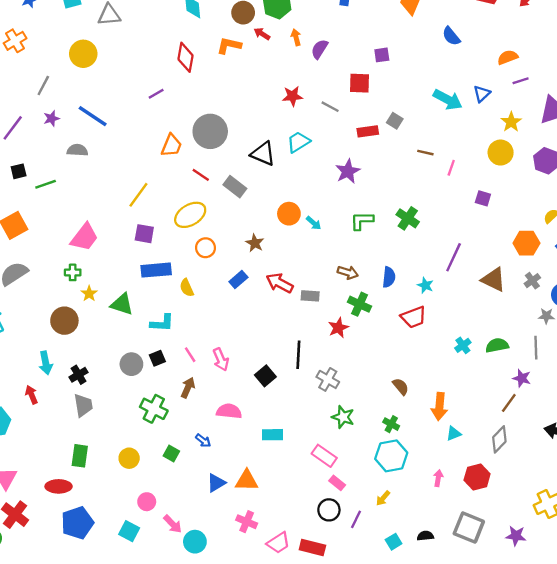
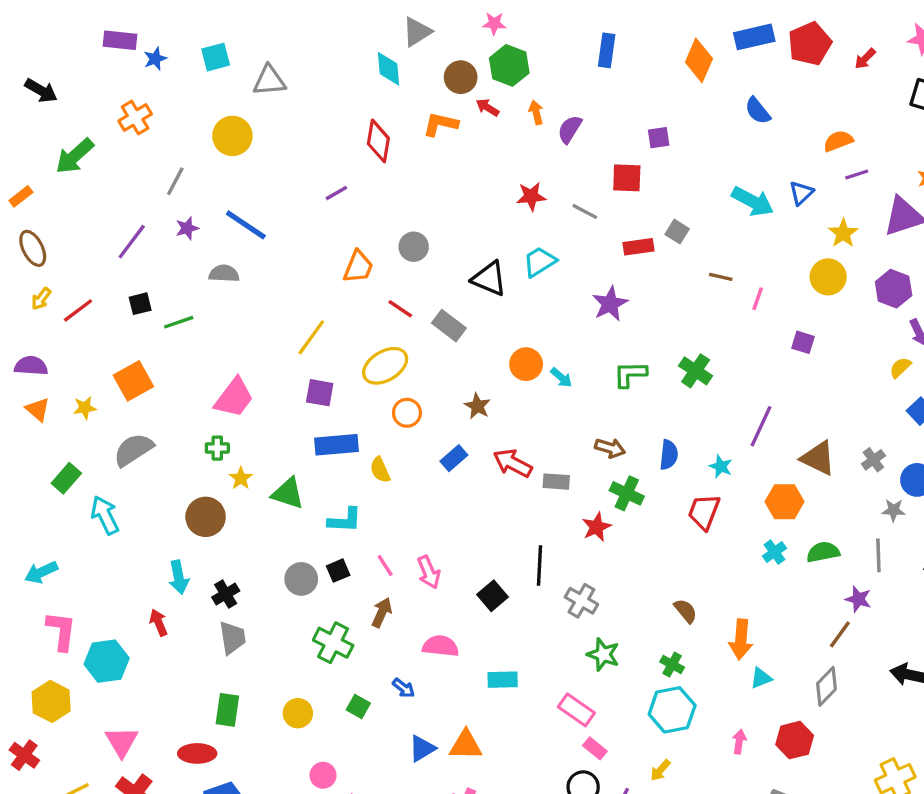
gray circle: (210, 131) -> (414, 247), size x0.6
orange hexagon: (526, 243) -> (784, 502), moved
red trapezoid: (414, 317) -> (704, 512), turned 132

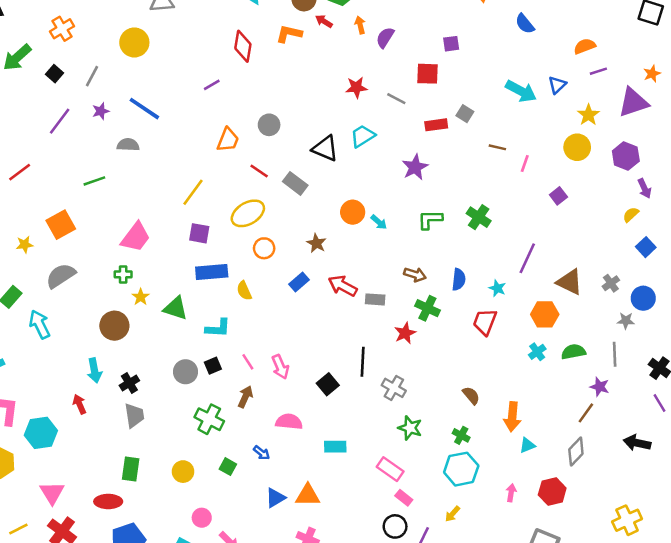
black square: (140, 304) -> (55, 74), moved, turned -35
purple square: (803, 342) -> (558, 196), turned 35

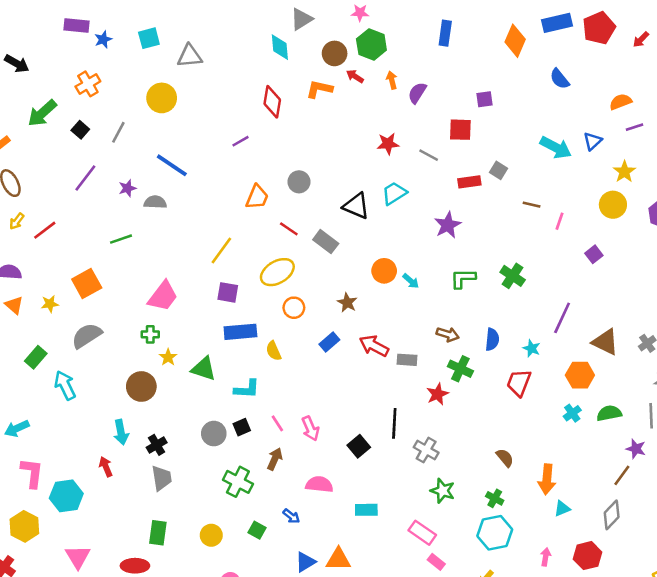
purple star: (101, 111) -> (127, 188), moved

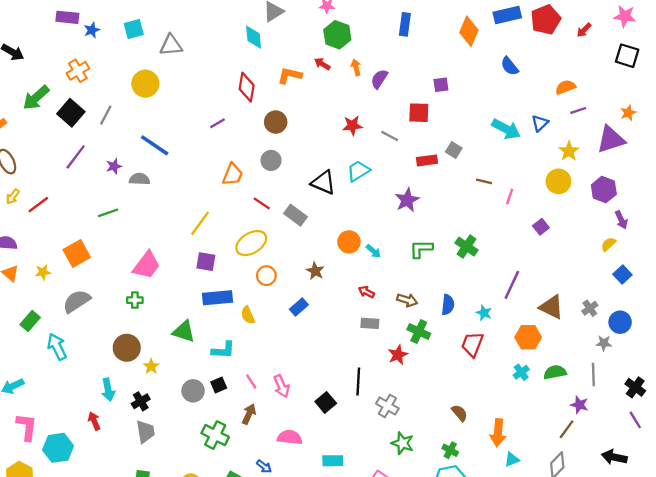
brown circle: (335, 53) -> (276, 122), moved
black square: (80, 130) -> (71, 113), size x1.6
red arrow: (374, 346) -> (366, 292), moved, size x0.6
yellow star: (168, 357) -> (151, 366), moved

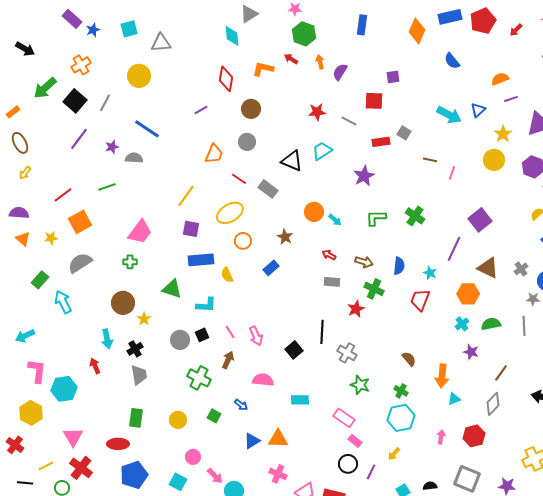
purple rectangle: (67, 17) -> (72, 19), turned 36
red line: (38, 205) -> (63, 195), moved
purple square: (541, 227) -> (480, 220), moved, size x1.6
purple star: (579, 405) -> (471, 352), moved

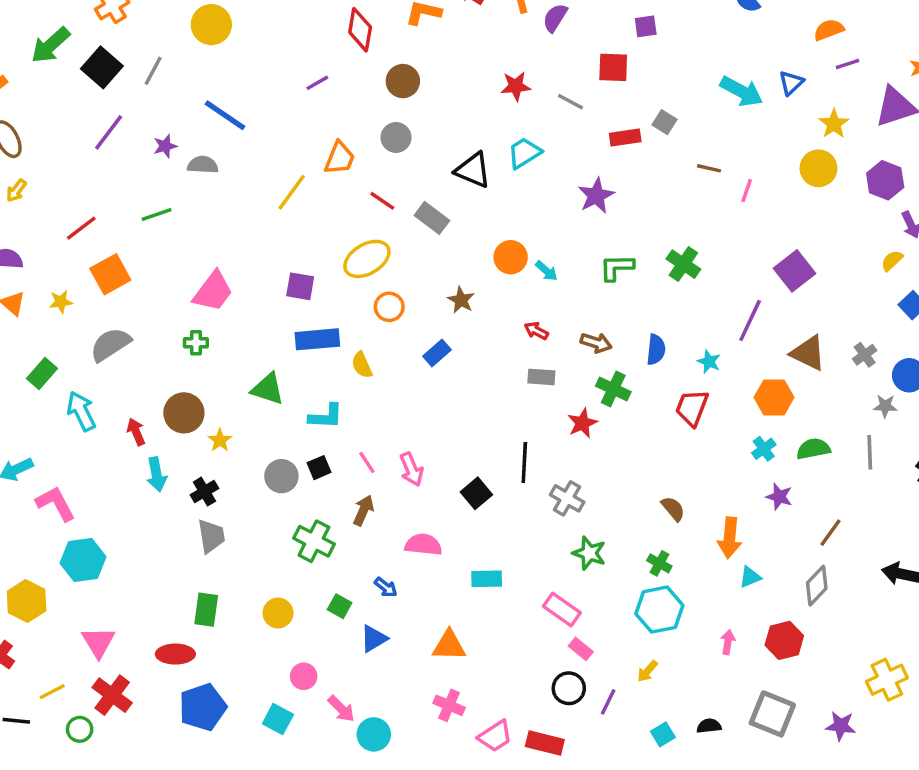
yellow line: (186, 196) -> (292, 192), moved
red arrow: (95, 366) -> (136, 432), moved
pink L-shape: (37, 371) -> (56, 504), moved, turned -35
blue triangle: (252, 441) -> (374, 639), moved

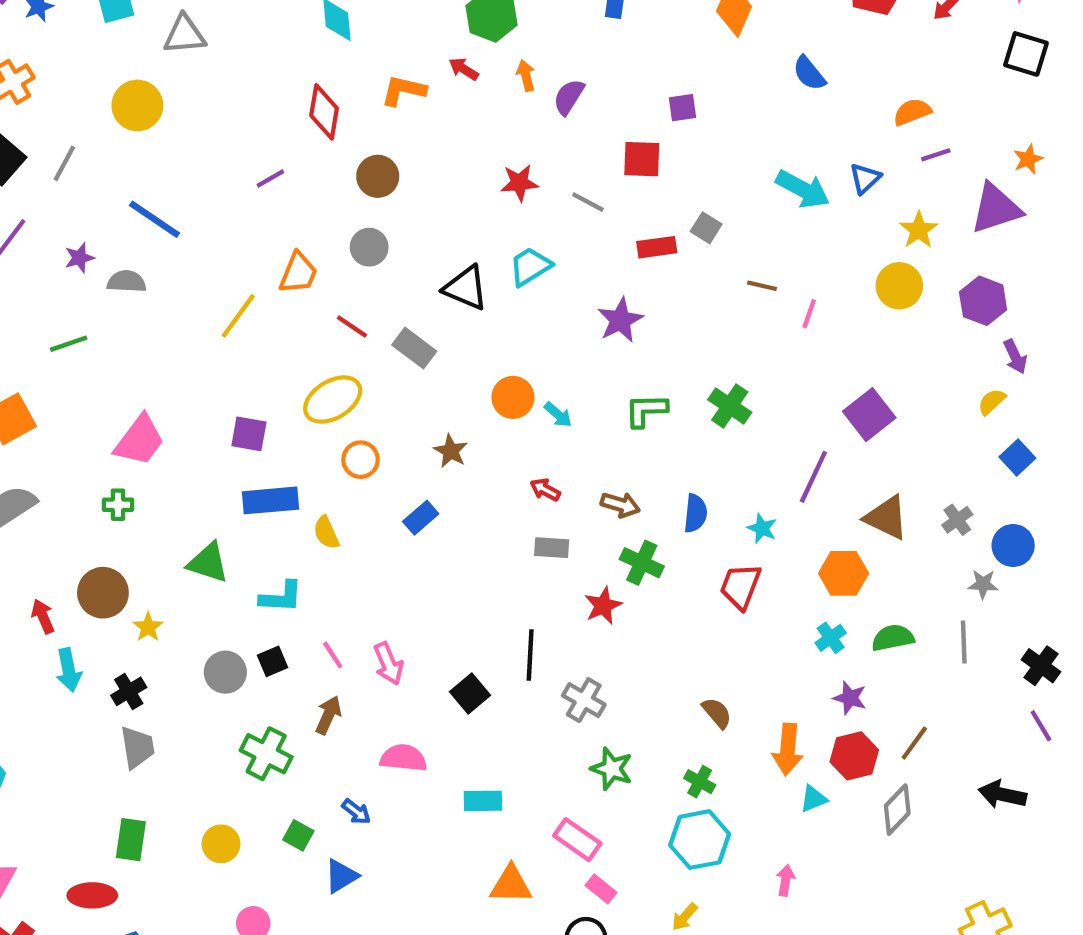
red hexagon: (784, 640) -> (854, 756), moved
orange triangle: (449, 645) -> (511, 885), moved

